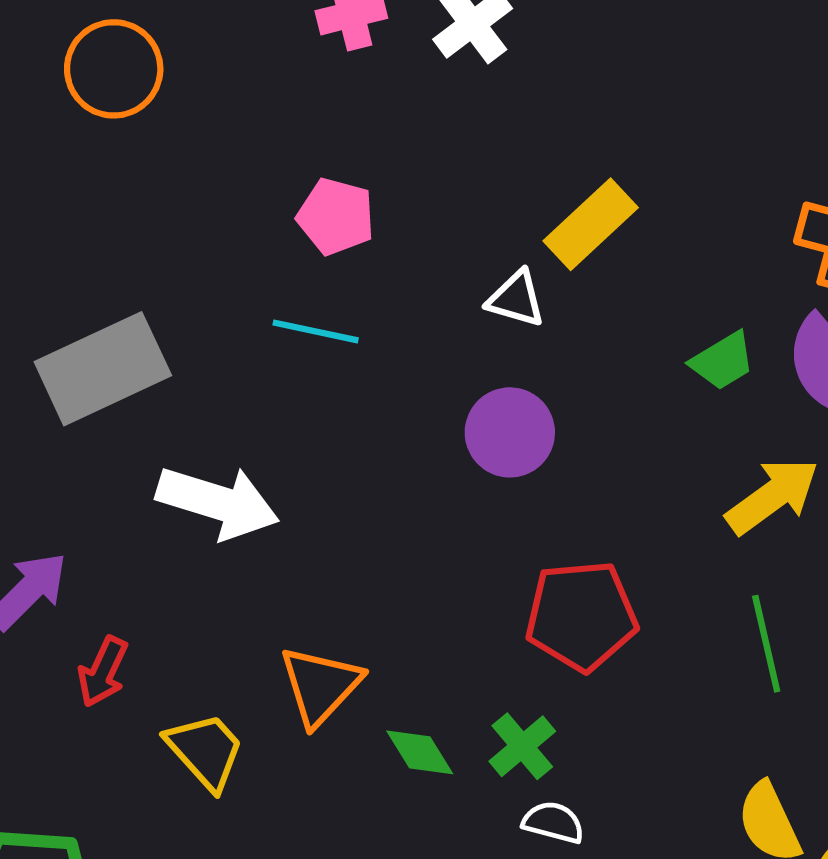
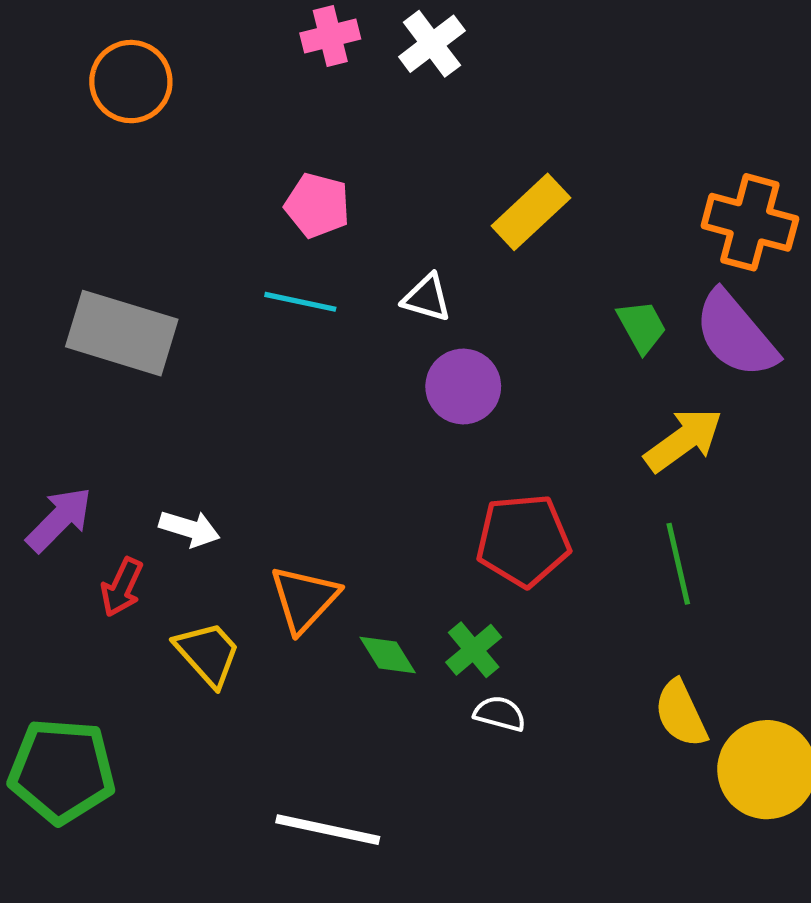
white triangle: (516, 299) -> (427, 298), moved
green trapezoid: (723, 361) -> (642, 327), turned -88
gray rectangle: (103, 369) -> (122, 333), turned 42
white arrow: (218, 502) -> (190, 529), moved, size x0.6

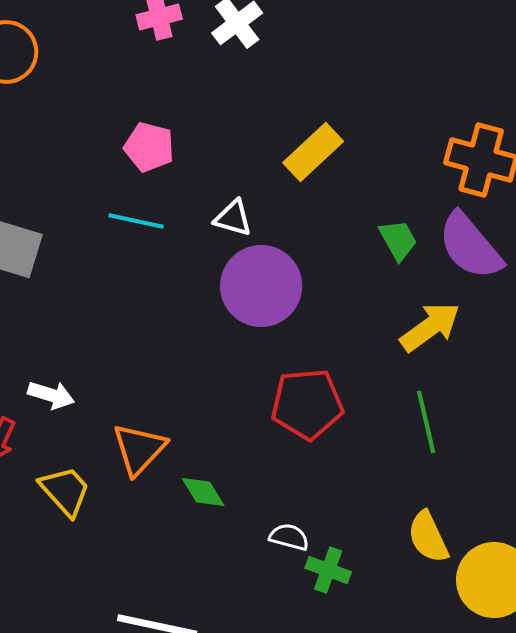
purple circle: (463, 386) -> (261, 286), size x1.4
green cross: (474, 650) -> (328, 570), moved, turned -30

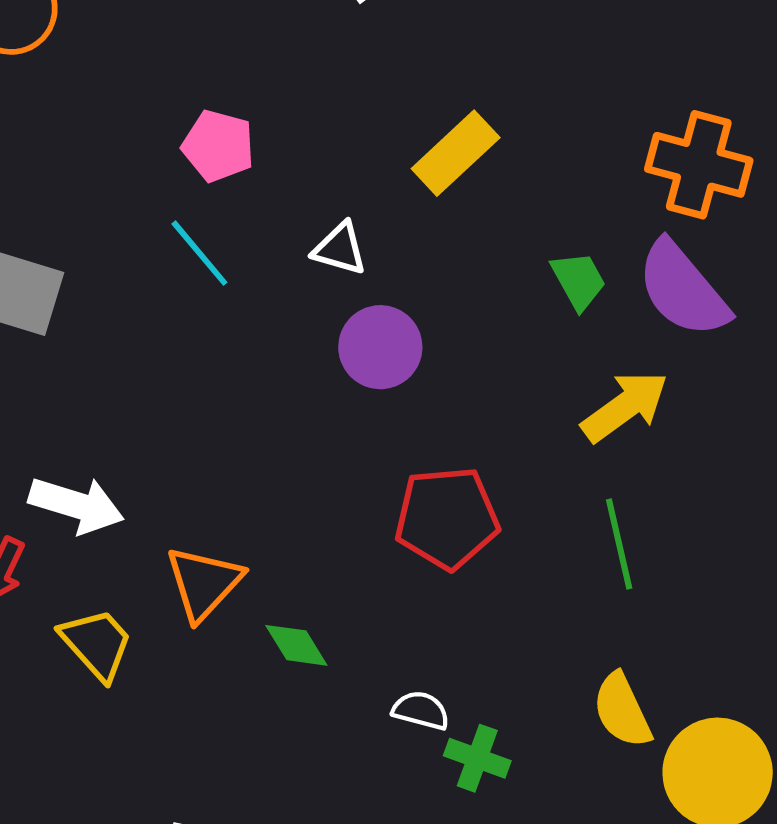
cyan line: (136, 221) -> (199, 253), turned 38
purple circle: (261, 286) -> (380, 347), size x0.7
white arrow: (51, 395) -> (76, 505), size x1.4

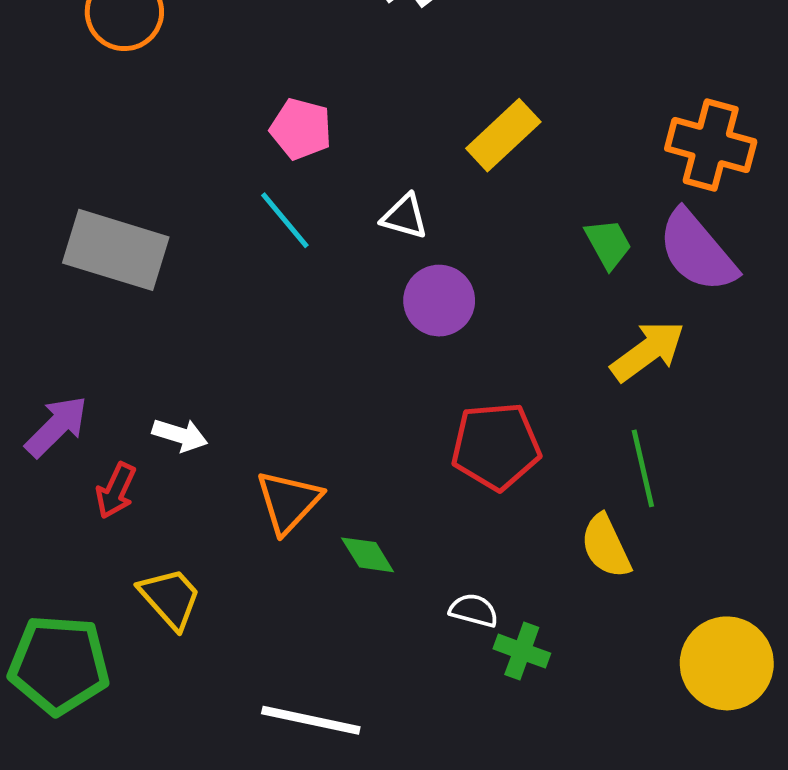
white arrow: (76, 505) -> (180, 435), size x0.7
yellow trapezoid: (97, 644) -> (170, 598), moved
yellow semicircle: (622, 710) -> (606, 546), moved

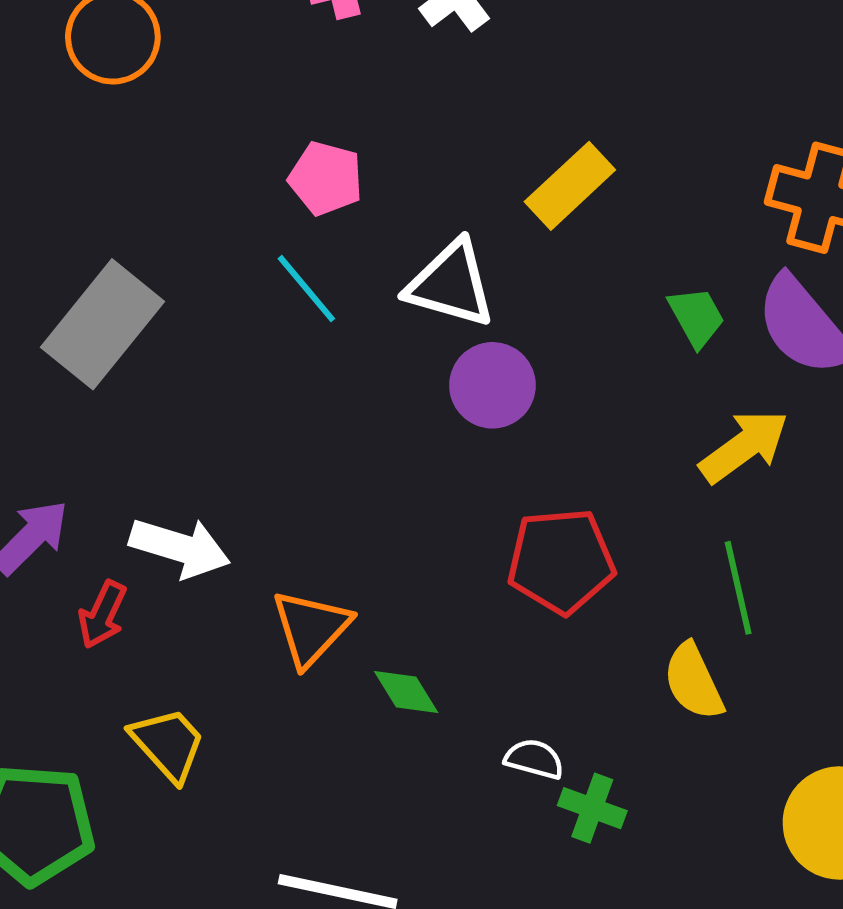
white triangle: (405, 217) -> (451, 284), size x1.6
gray rectangle: (116, 250) -> (102, 324), turned -68
white arrow: (180, 435) -> (180, 548), size x1.5

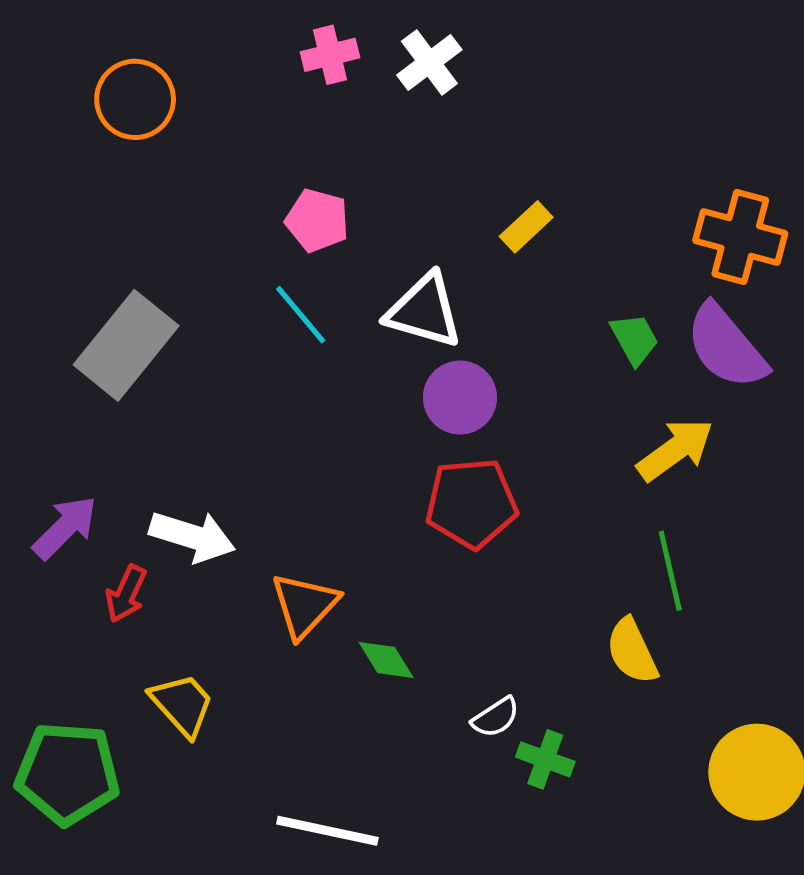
yellow rectangle: (570, 186) -> (526, 227), size x0.7
red pentagon: (561, 561) -> (471, 503), moved
white semicircle: (534, 759) -> (496, 717), turned 132

